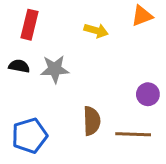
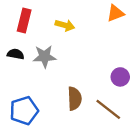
yellow arrow: (96, 31) -> (65, 25), moved
brown line: (133, 134) -> (108, 109), turned 36

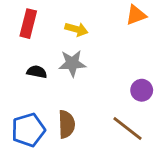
black semicircle: (16, 54) -> (37, 72), moved
gray star: (44, 57) -> (72, 63), moved
brown semicircle: (75, 99) -> (67, 124), moved

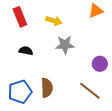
red rectangle: (28, 24) -> (20, 17), turned -36
gray star: (72, 63) -> (65, 45), moved

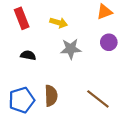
purple circle: (100, 64) -> (109, 42), moved

